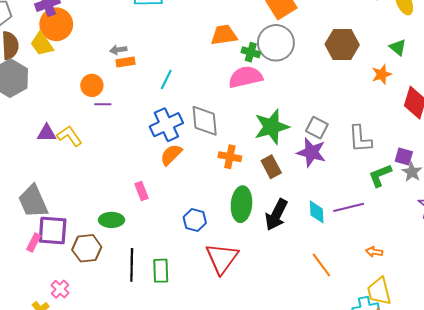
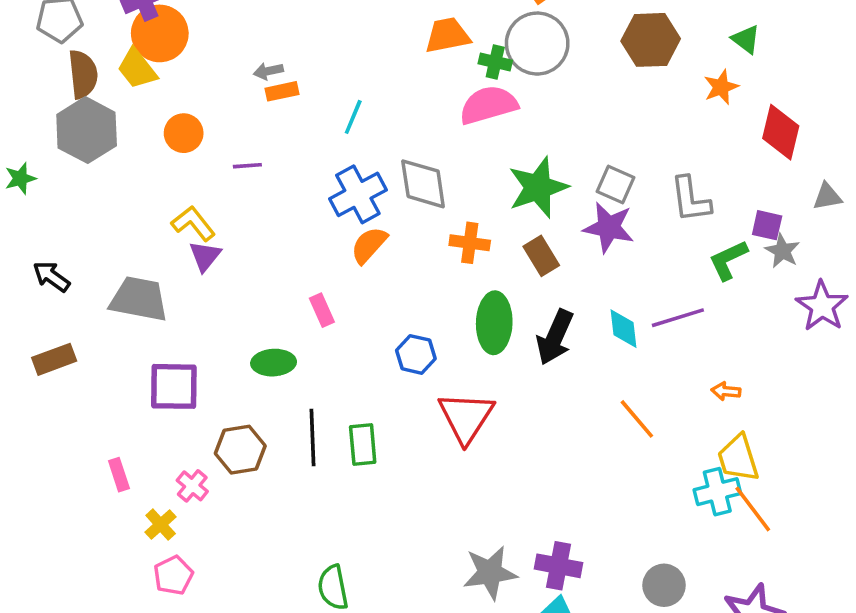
orange circle: (92, 85) -> (184, 133), moved
purple triangle: (47, 133) -> (205, 256), moved, turned -48
gray trapezoid: (33, 201) -> (139, 299), moved, turned 128
pink rectangle: (34, 243) -> (119, 475), moved, turned -42
brown hexagon: (87, 248) -> (240, 450), moved

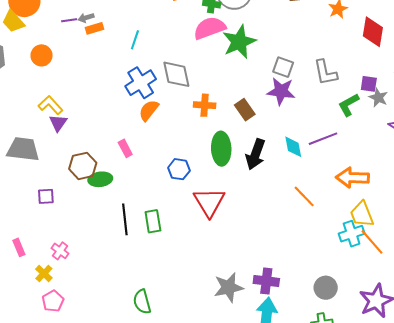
purple line: (247, 166) -> (69, 20), moved
green star: (538, 187) -> (239, 42), moved
purple square: (174, 386) -> (46, 196), size x0.6
orange arrow: (726, 391) -> (352, 178), size x2.0
brown hexagon: (240, 450) -> (83, 166), moved

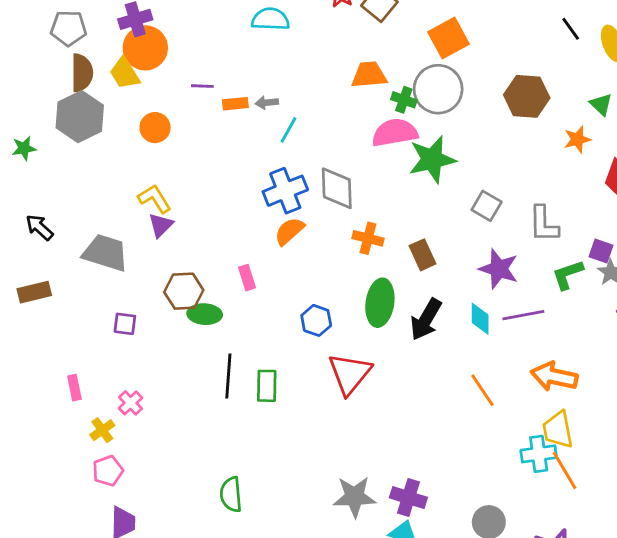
gray arrow: (86, 18) -> (267, 103), moved
purple star: (281, 91) -> (499, 269), moved

